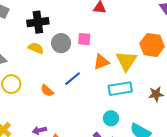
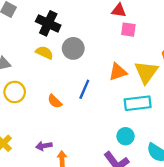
black cross: (38, 22) -> (48, 23), turned 30
pink square: (84, 39) -> (128, 30), moved
blue line: (73, 79) -> (84, 89), turned -30

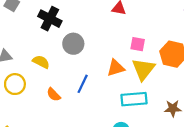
pink square: (128, 30) -> (138, 44), moved
yellow semicircle: (44, 53) -> (41, 62), moved

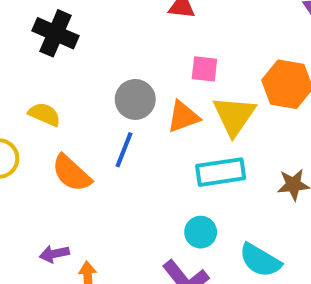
gray circle: (73, 44) -> (135, 99), moved
pink square: (138, 44) -> (204, 69), moved
orange semicircle: (54, 95) -> (71, 173), size x1.5

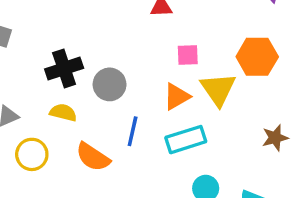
black cross: (56, 33) -> (64, 69), moved, turned -33
gray circle: (135, 99) -> (110, 84), moved
cyan rectangle: (221, 172) -> (186, 140), moved

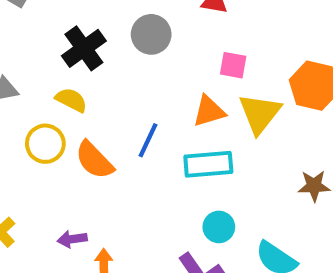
black cross: (64, 69) -> (84, 48), turned -30
gray circle: (110, 84) -> (151, 34), moved
yellow circle: (32, 154) -> (45, 144), moved

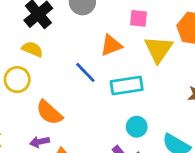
orange triangle: (209, 111) -> (111, 45), moved
blue line: (148, 140) -> (85, 72), turned -65
orange semicircle: (94, 160) -> (49, 112), moved

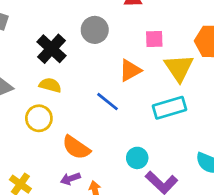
cyan rectangle: (127, 85) -> (170, 108), moved
cyan circle: (137, 127) -> (137, 158), moved

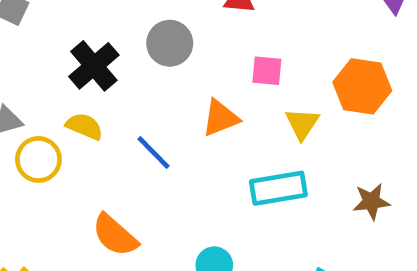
yellow triangle: (179, 68) -> (302, 124), size x0.7
blue line: (107, 102) -> (153, 153), moved
yellow circle: (39, 118) -> (38, 159), moved

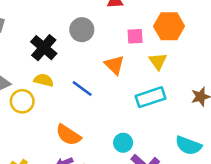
orange hexagon: (362, 86) -> (169, 26), moved
orange triangle: (220, 118) -> (114, 65), turned -45

